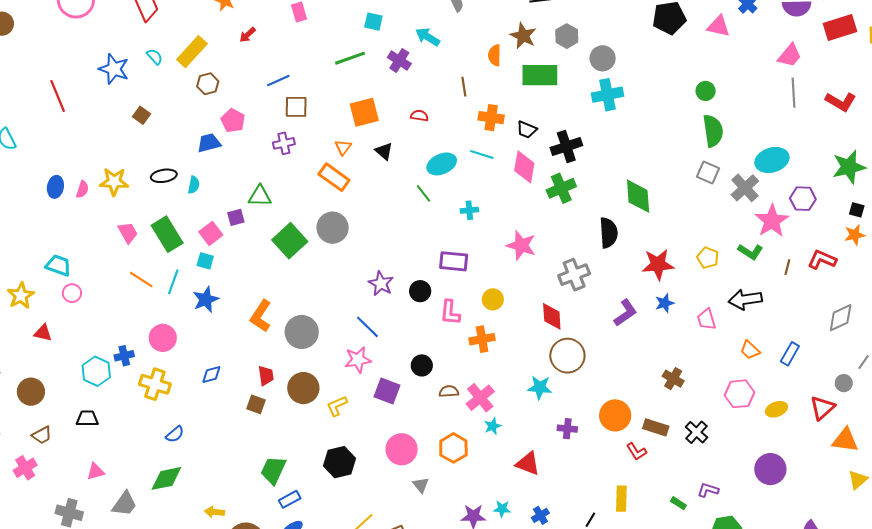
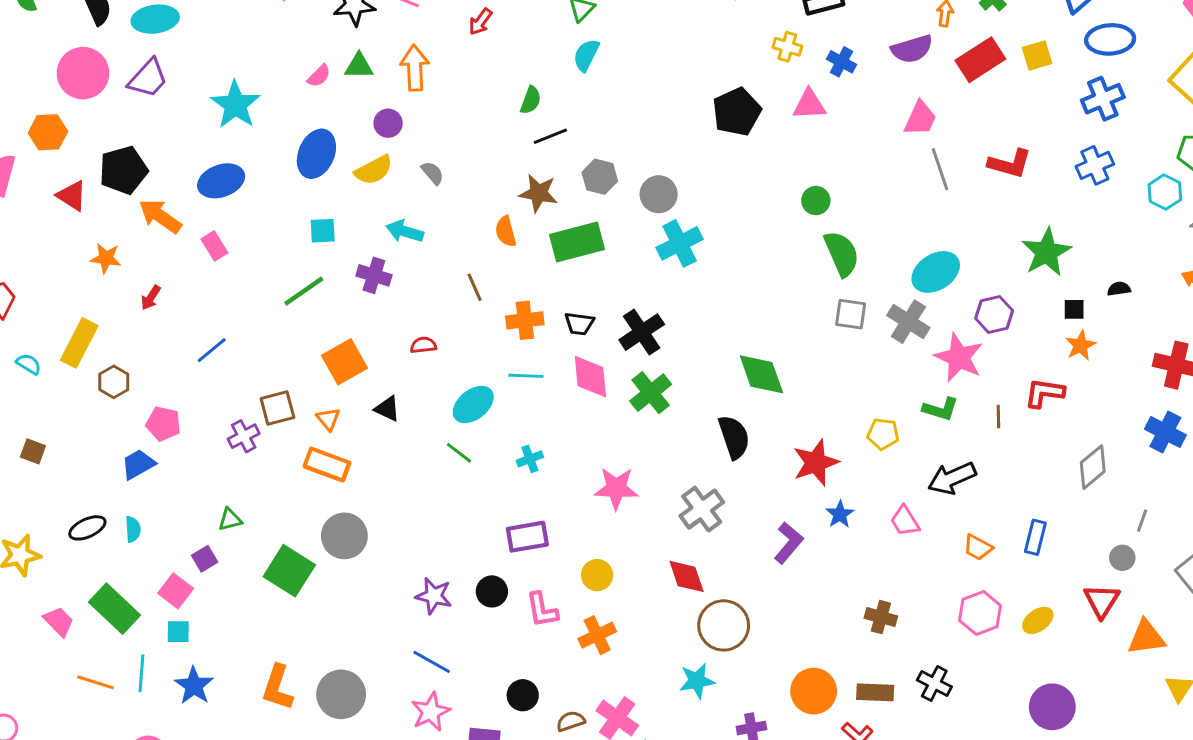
brown square: (296, 107) -> (277, 408), moved
green triangle: (260, 196) -> (230, 520), size x0.7

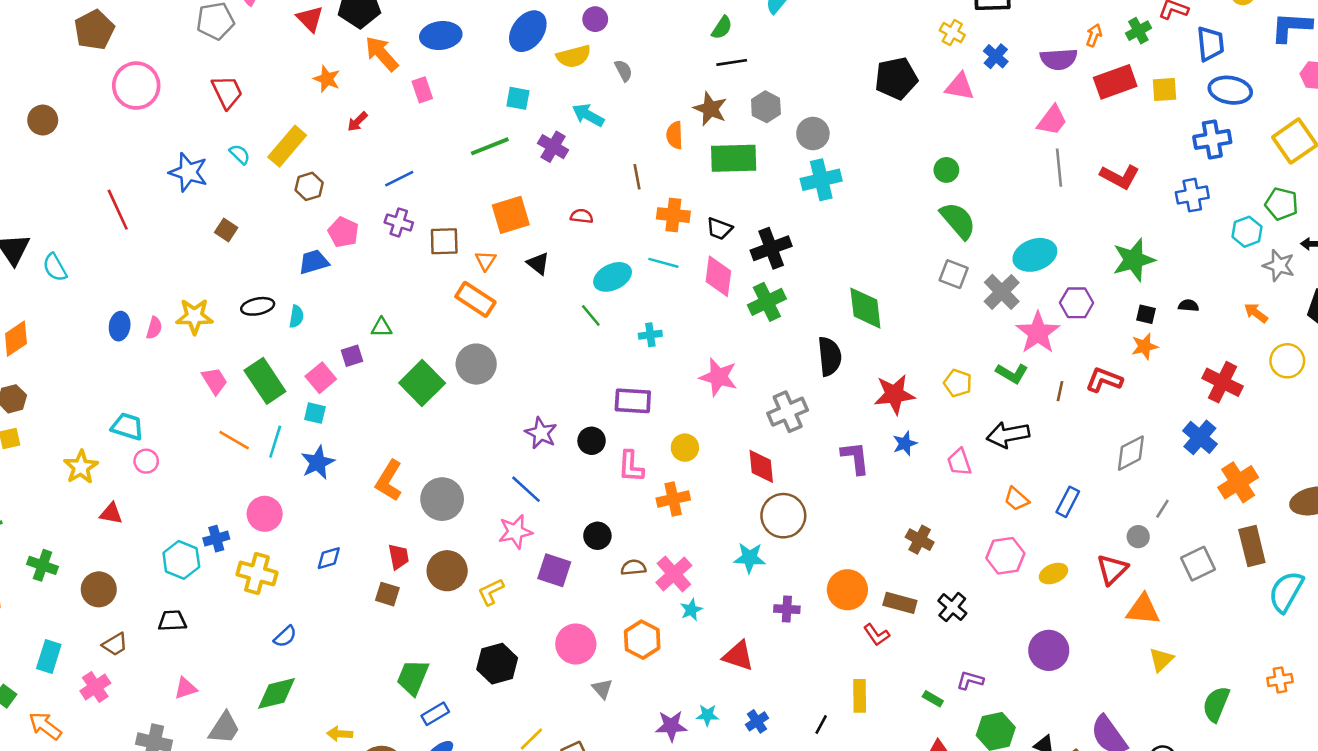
green semicircle: (842, 254) -> (958, 221), turned -30
purple cross: (244, 436) -> (399, 222), moved, turned 32
purple L-shape: (789, 543) -> (855, 458), turned -60

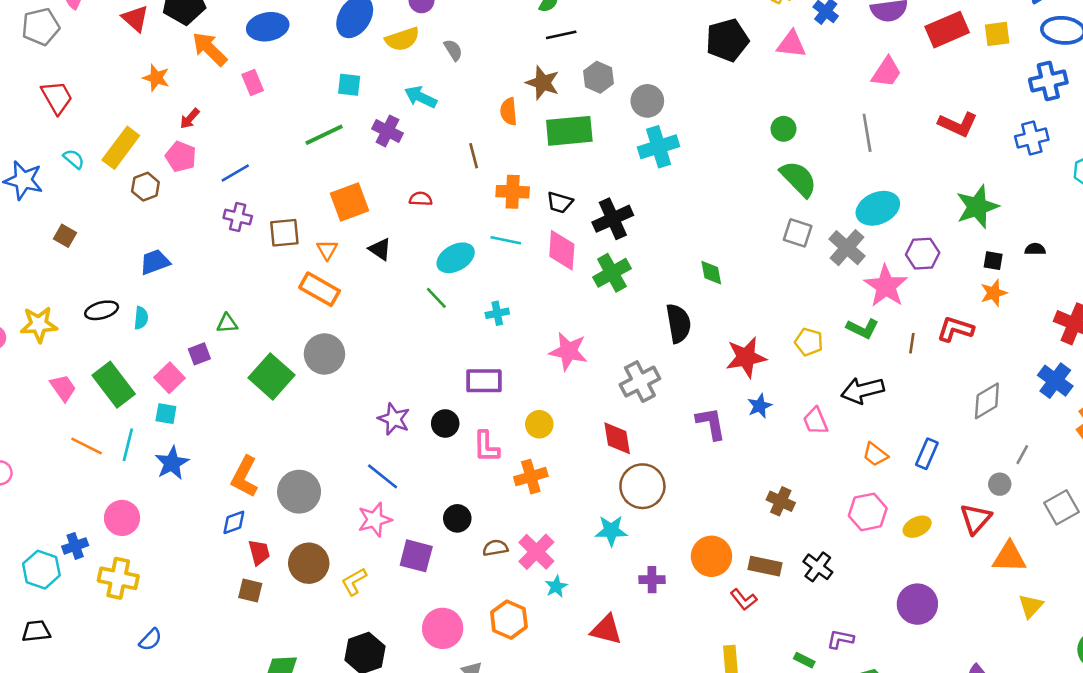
gray line: (1059, 168) -> (867, 133), moved
pink pentagon: (343, 232) -> (181, 157), moved
green diamond: (865, 308) -> (711, 273), size x0.6
blue diamond: (329, 558) -> (234, 522), moved

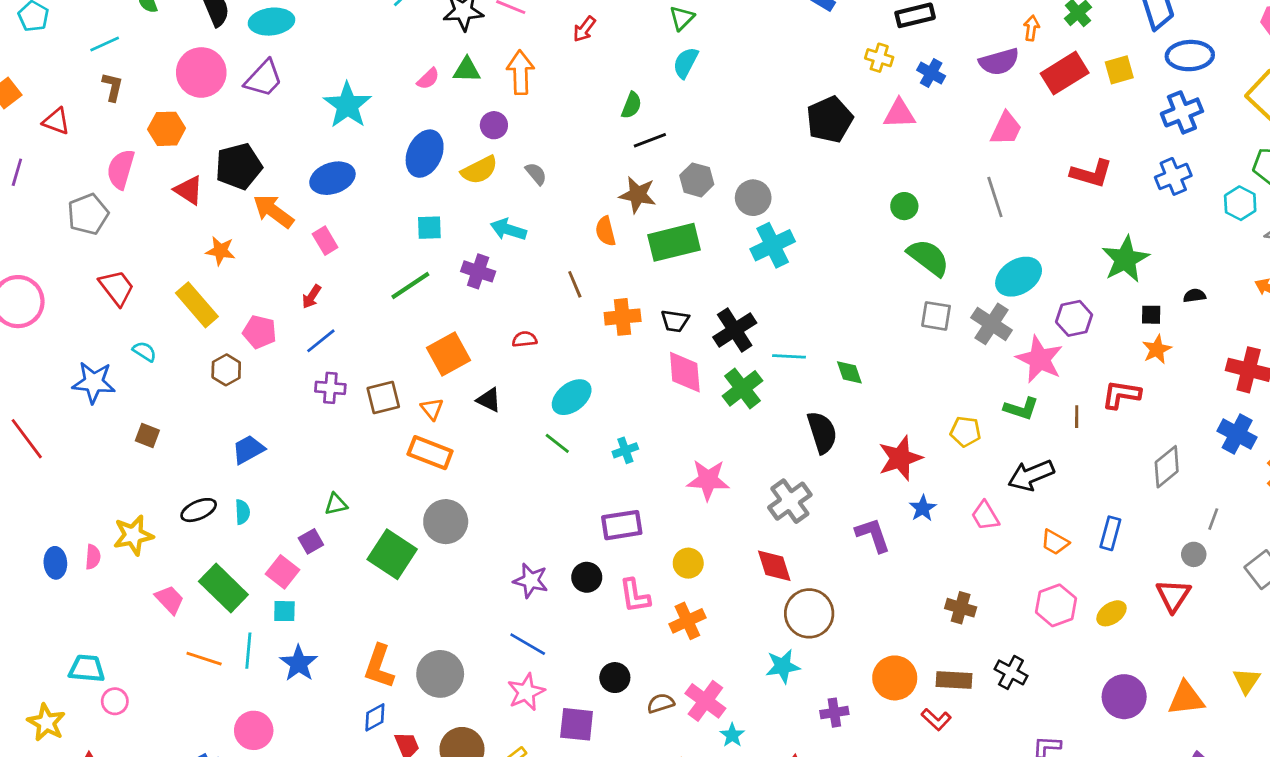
red arrow: (190, 119) -> (311, 297), moved
yellow rectangle: (121, 148) -> (197, 305), moved, turned -69
cyan line: (506, 240) -> (789, 356), moved
orange triangle: (1009, 557) -> (1186, 698), moved

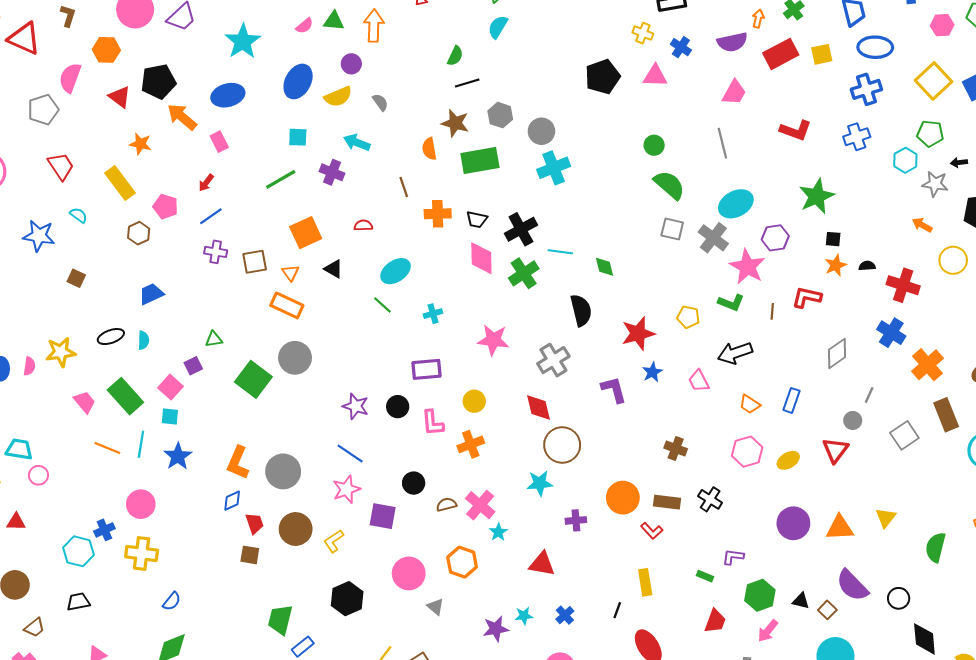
red triangle: (56, 121) -> (24, 39), size x1.6
black semicircle: (1194, 296) -> (867, 266), moved

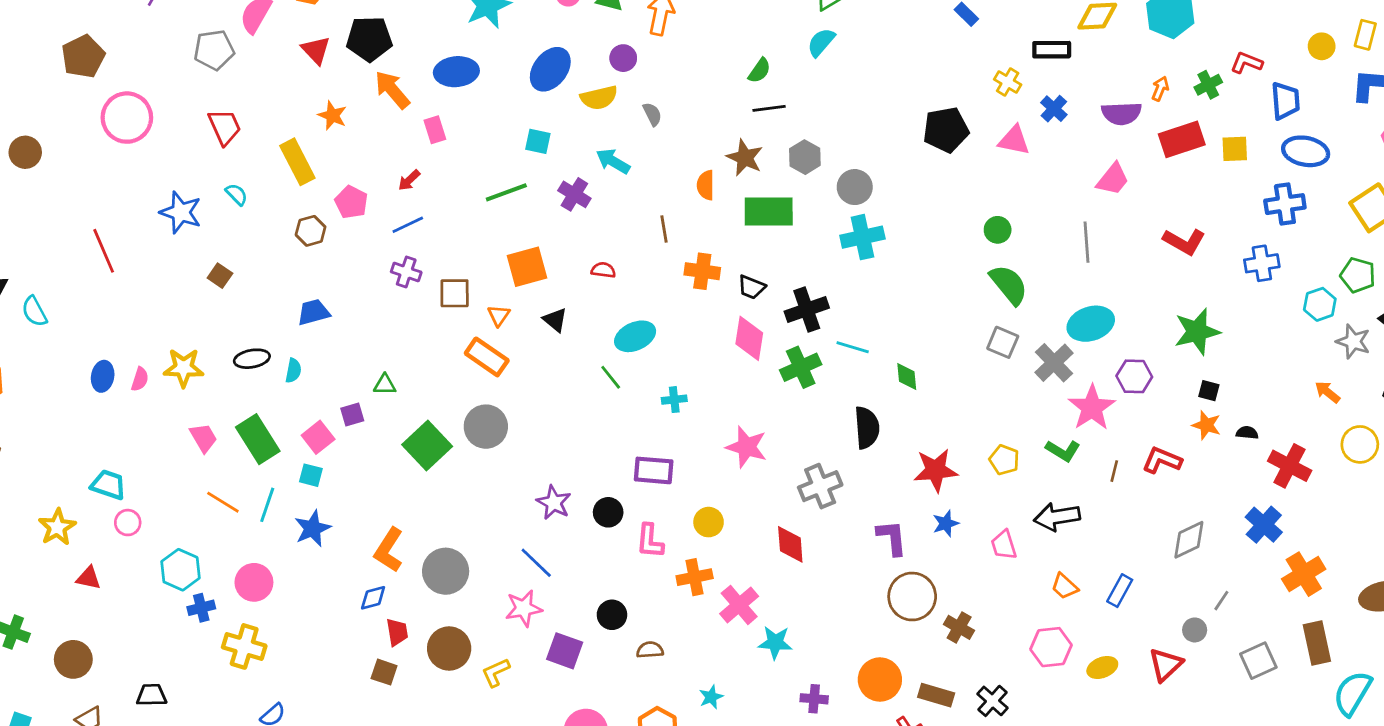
orange star: (836, 265) -> (1206, 425), turned 30
brown circle: (562, 445) -> (912, 597), moved
pink cross: (480, 505) -> (739, 605), moved
cyan hexagon: (79, 551) -> (181, 570), moved

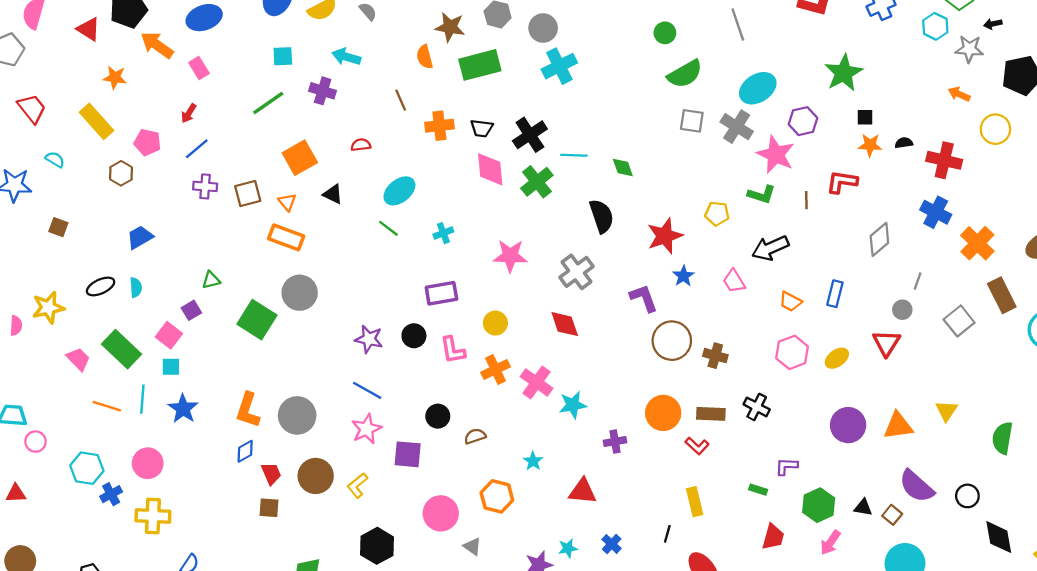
green semicircle: (1009, 285) -> (685, 74), turned 114

